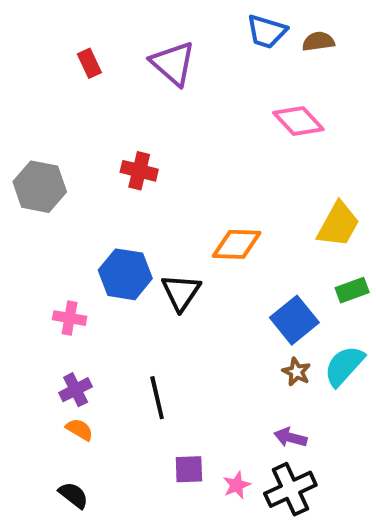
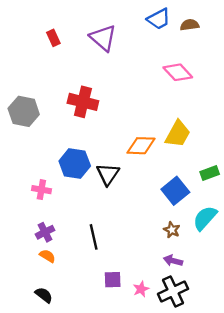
blue trapezoid: (267, 31) -> (159, 19), turned -45
red cross: (139, 171) -> (83, 102), size x1.4
yellow trapezoid: (338, 225) -> (178, 134), moved
brown star: (296, 372) -> (172, 230), moved

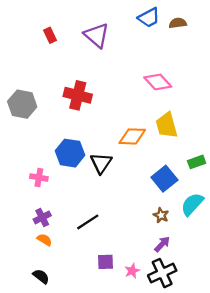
pink diamond: (178, 72) -> (158, 82), moved
yellow trapezoid: (178, 134) -> (167, 125), turned 136
black line: (94, 237) -> (88, 222), turned 70
purple arrow: (173, 261) -> (162, 244), turned 119

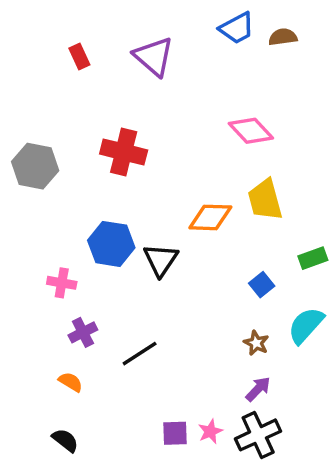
blue square: (164, 179) -> (262, 285), size x0.6
purple cross: (42, 217) -> (83, 332), moved
purple square: (106, 262) -> (175, 433), moved

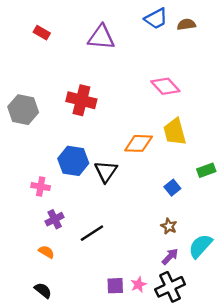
red rectangle: (79, 56) -> (42, 33), moved, turned -35
purple triangle: (154, 56) -> (101, 37), turned -36
cyan semicircle: (306, 325) -> (200, 246), moved

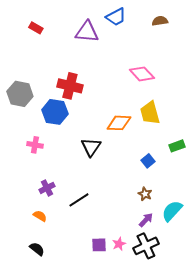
blue trapezoid: (156, 19) -> (116, 17), moved
blue hexagon: (73, 161) -> (55, 112), moved
pink cross: (41, 187) -> (35, 145), moved

